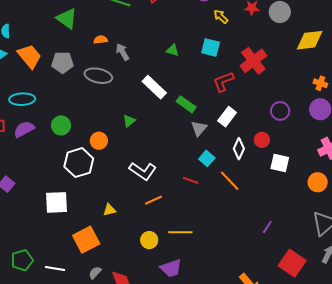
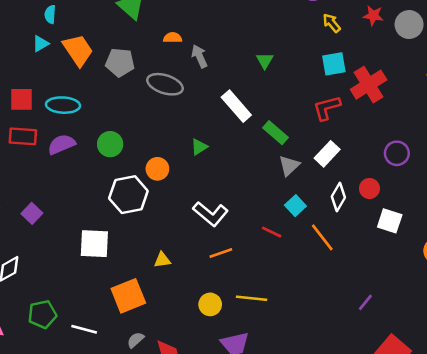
cyan square: (211, 47) -> (334, 64), moved, turned -30
green triangle: (173, 50) -> (265, 61), turned 40

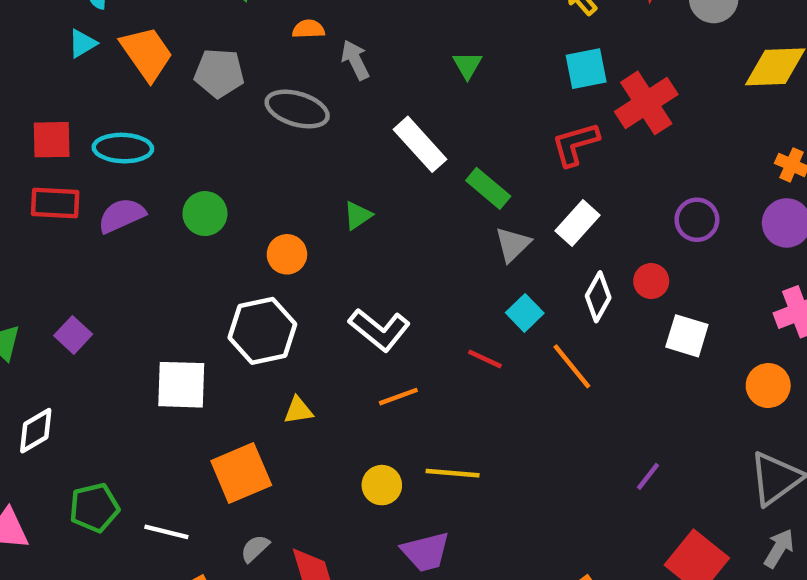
white hexagon: (128, 195) -> (262, 331), moved

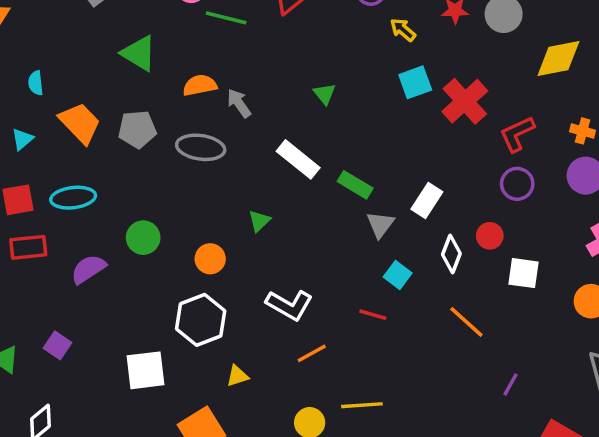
orange semicircle: (308, 29) -> (200, 85), size x1.4
cyan triangle: (82, 43) -> (22, 139), moved
red L-shape: (575, 144) -> (517, 134), moved
purple semicircle: (122, 215) -> (88, 269), moved
orange line: (572, 366) -> (466, 322), moved

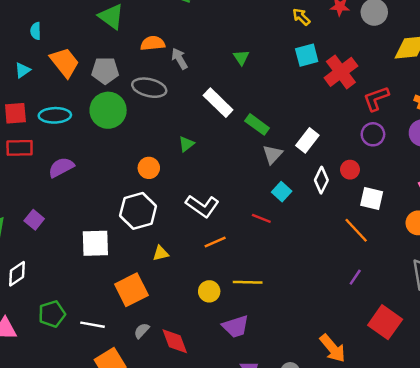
green circle: (143, 238) -> (108, 110), moved, size x1.5
orange line: (466, 322) -> (356, 230), moved

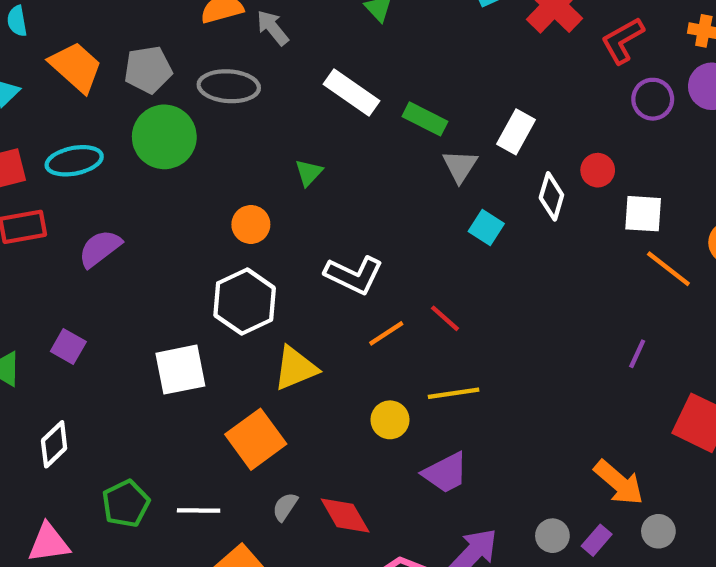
purple circle: (373, 134) -> (653, 99), moved
red line: (261, 218) -> (445, 318), moved, turned 30
orange line: (356, 230) -> (668, 269), moved
yellow triangle: (161, 253) -> (296, 368), size x1.6

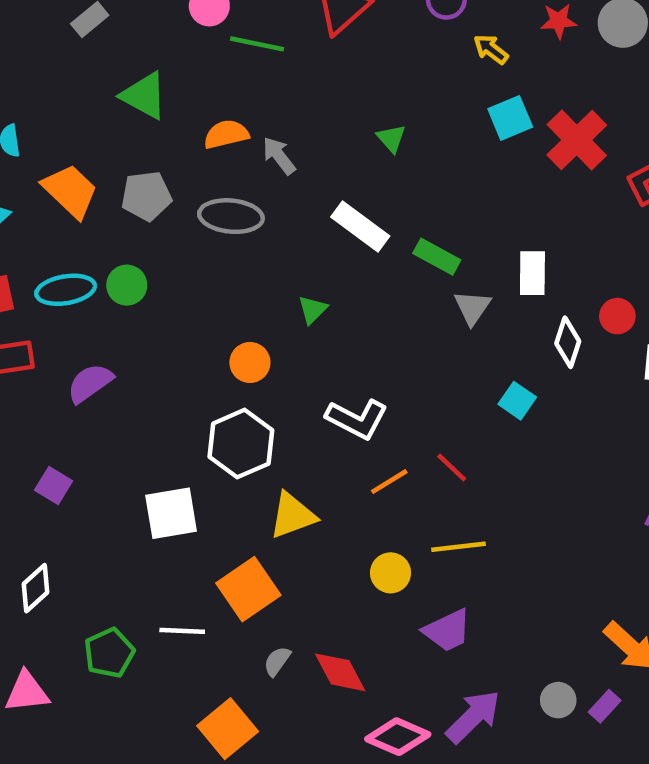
white rectangle: (516, 132) -> (532, 273), turned -30
green circle: (164, 137) -> (127, 285), moved, size x0.6
cyan square: (486, 228) -> (517, 401), moved
white line: (199, 511) -> (182, 631), moved

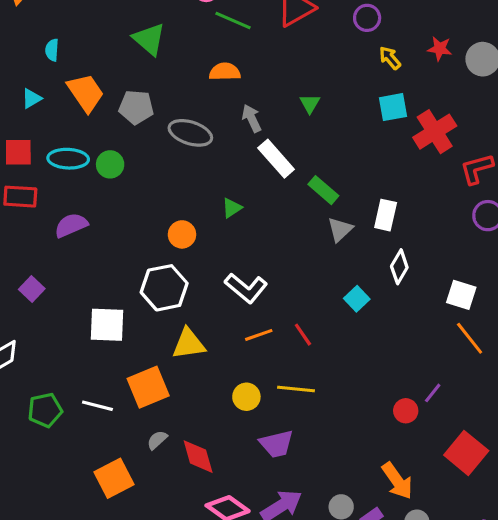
orange semicircle: (226, 134) -> (225, 72), moved
gray arrow: (279, 156) -> (252, 118), moved
red circle: (617, 316) -> (406, 411), moved

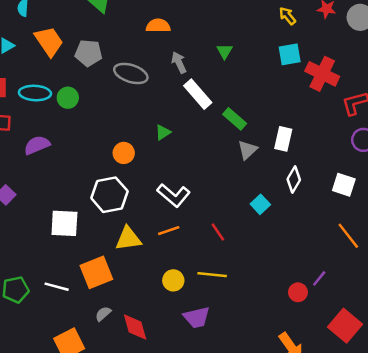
red cross: (435, 132) -> (322, 74), turned -32
white square: (461, 295) -> (344, 185), moved
orange line: (259, 335) -> (169, 231), moved

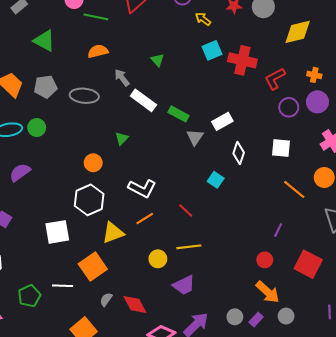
white rectangle: (283, 139) -> (222, 121), turned 60
red circle: (298, 292) -> (265, 260), moved

